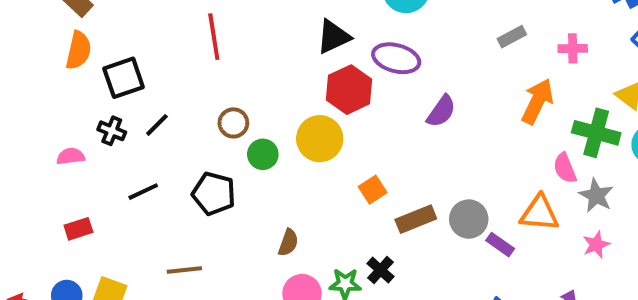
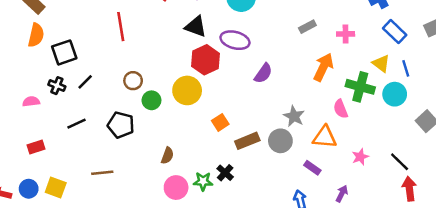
black triangle: (333, 37) -> (196, 27), turned 45
gray star: (596, 196) -> (294, 116), moved
purple rectangle: (500, 245) -> (312, 168), moved

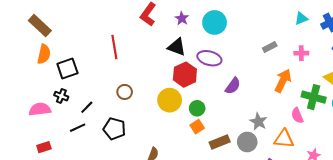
black line: (85, 82) -> (87, 107), moved
green circle: (151, 100) -> (197, 108), moved
pink semicircle: (31, 102) -> (40, 109), size x1.5

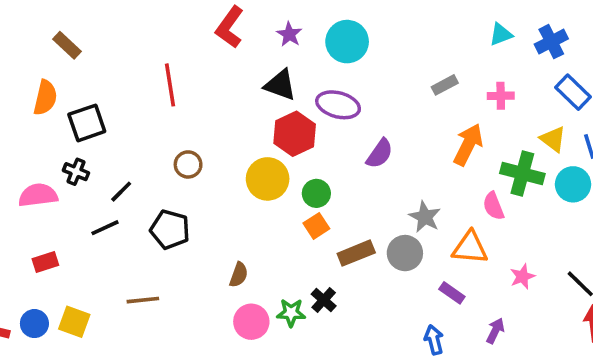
brown rectangle: (40, 26) -> (67, 45), moved, size x0.7

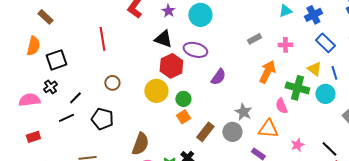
black cross: (76, 172) -> (50, 87), turned 32
brown rectangle: (356, 253) -> (205, 132), turned -30
brown semicircle: (239, 275) -> (140, 144), size x1.6

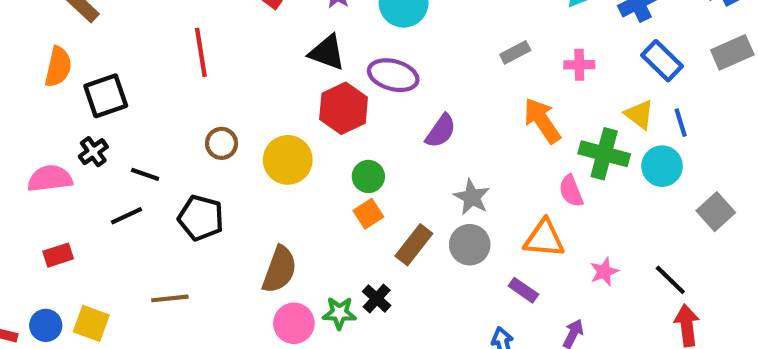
orange arrow: (267, 72) -> (542, 121), turned -60
yellow circle: (156, 91) -> (288, 160), moved
black line: (75, 98) -> (145, 174), turned 64
gray star: (243, 112) -> (472, 197), moved

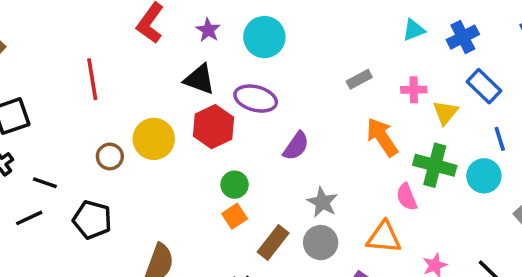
yellow triangle: (639, 114) -> (445, 113), moved, turned 32
yellow circle: (288, 160) -> (154, 139), moved

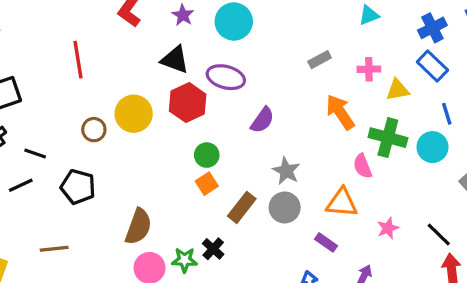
blue cross: (463, 37) -> (432, 28), moved
yellow triangle: (445, 113) -> (397, 90), turned 40

